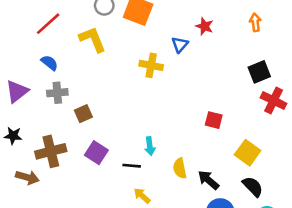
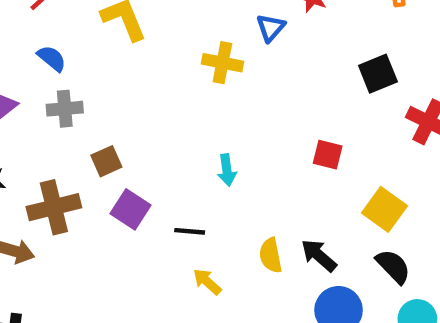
black square: (259, 72) -> (378, 74), moved
brown square: (83, 114) -> (106, 161), moved
cyan arrow: (150, 146) -> (227, 170), moved
yellow semicircle: (180, 168) -> (271, 255), moved

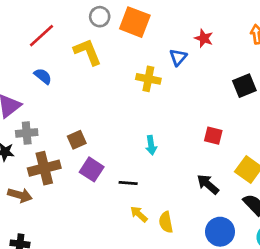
gray cross: (65, 109) -> (27, 133), moved
yellow semicircle: (271, 255) -> (166, 222), moved
black arrow: (319, 255) -> (208, 184), moved

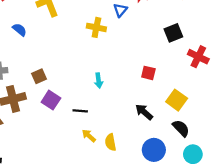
blue semicircle: (43, 76) -> (19, 30), moved

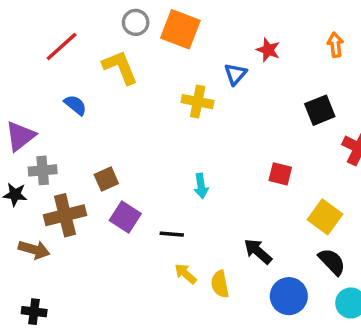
black arrow: (144, 112) -> (258, 251), moved

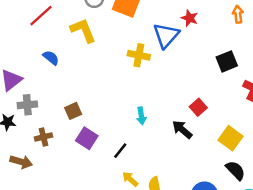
blue triangle: (235, 74) -> (166, 35), size x1.6
red square: (280, 174) -> (198, 107), turned 35
brown cross: (65, 215) -> (43, 137), size x0.6
black line: (172, 234) -> (120, 151), turned -56
black arrow: (258, 251) -> (182, 130), moved

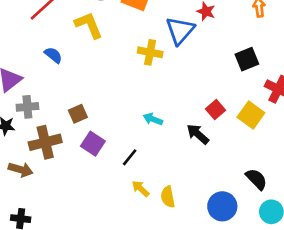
cyan arrow: (141, 116) -> (153, 119), turned 119
brown cross: (43, 137) -> (45, 142), size x1.6
yellow square: (230, 138) -> (251, 115), moved

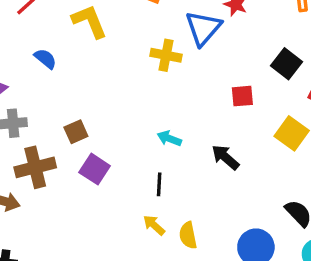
black square: (247, 59) -> (286, 64), turned -30
red square: (215, 110) -> (242, 96), moved, turned 36
black line: (130, 157) -> (159, 184), moved, turned -36

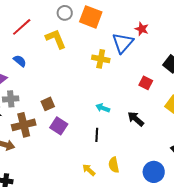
blue semicircle: (45, 59) -> (20, 61), moved
red square: (242, 96) -> (146, 83), turned 32
yellow arrow: (154, 225) -> (89, 170), moved

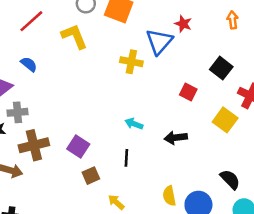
brown square: (48, 104) -> (91, 176), moved
black arrow: (136, 119) -> (176, 138), turned -48
yellow semicircle: (114, 165) -> (169, 196), moved

